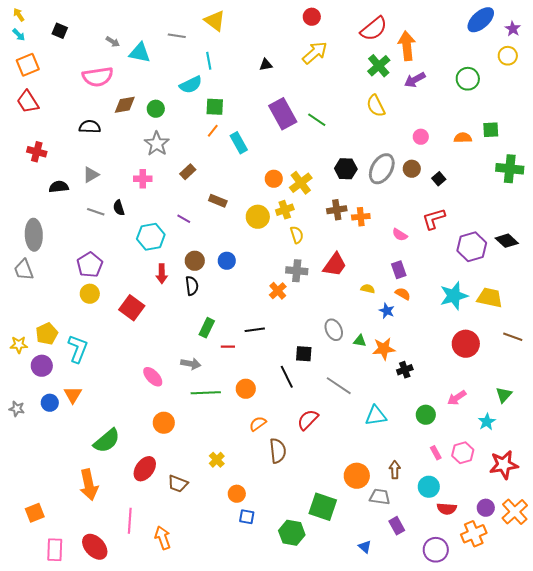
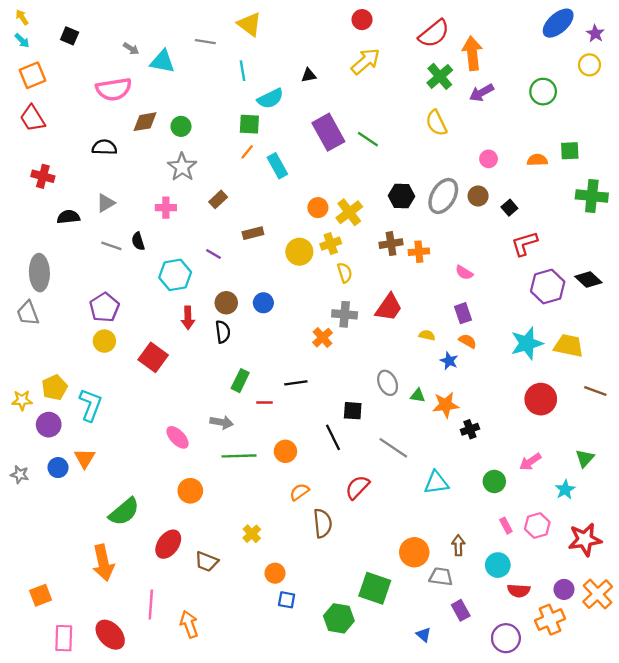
cyan semicircle: (191, 85) -> (270, 99), moved
brown rectangle: (218, 201) -> (253, 233), turned -36
red L-shape: (434, 219) -> (524, 244), moved

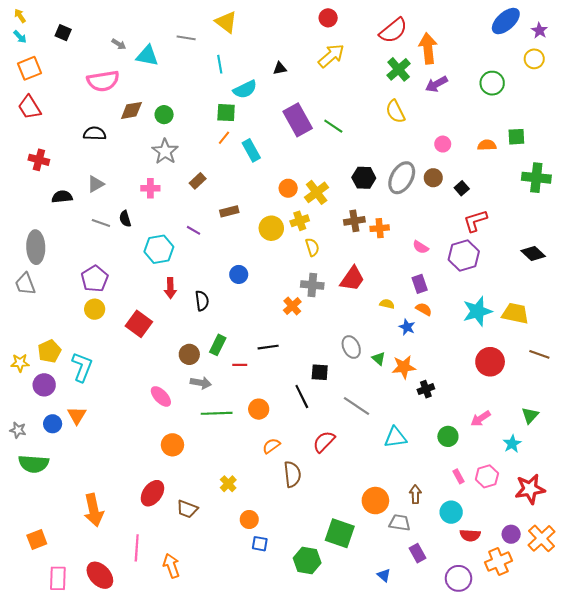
purple hexagon: (548, 287) -> (464, 256), moved
brown circle: (226, 303) -> (189, 354), moved
green triangle: (418, 396) -> (379, 359), turned 32
green semicircle: (124, 512) -> (34, 464), moved, turned 44

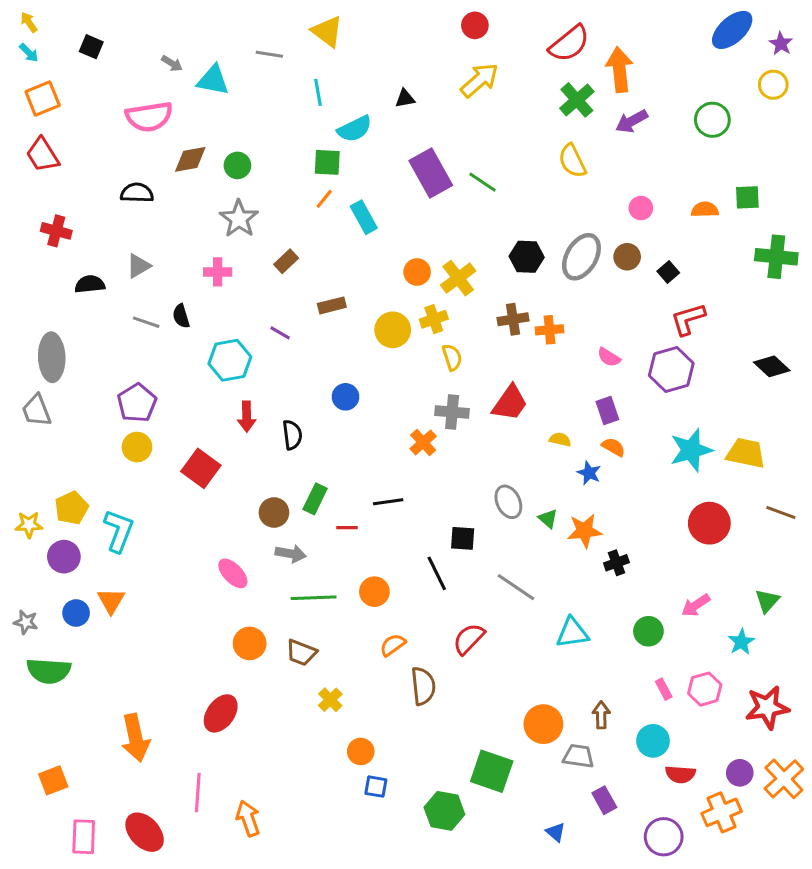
brown trapezoid: (187, 509) -> (301, 653), moved

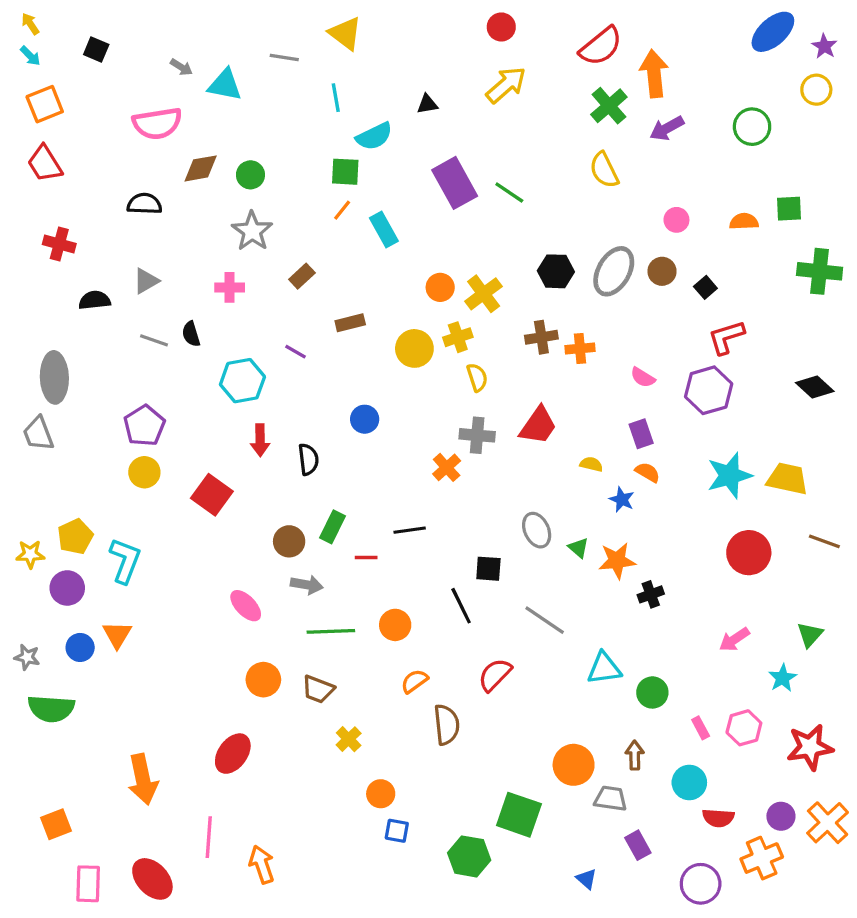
green circle: (648, 631) -> (652, 692), moved

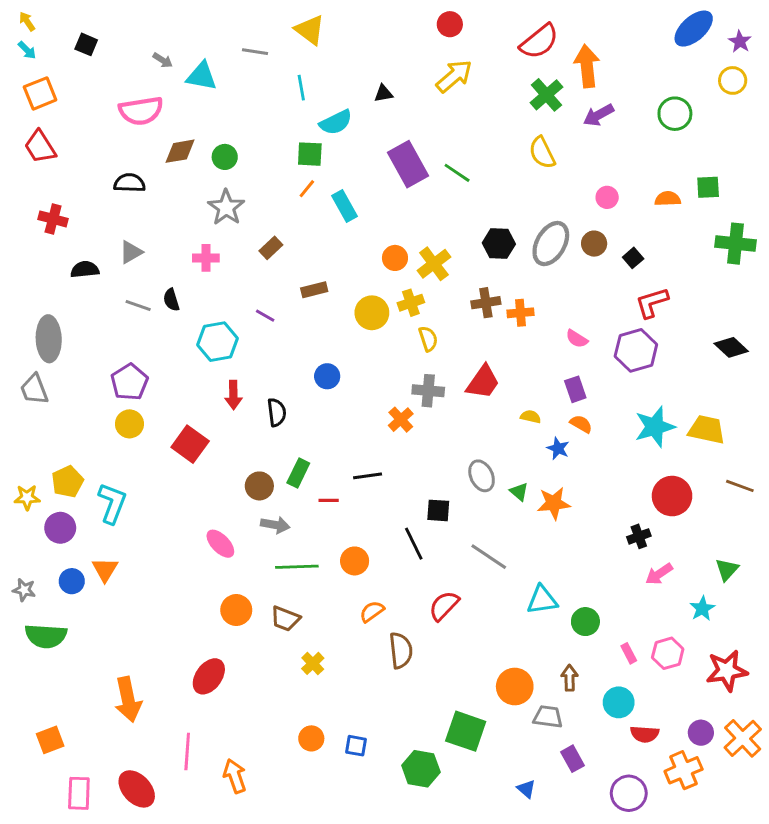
black cross: (651, 594) -> (639, 536), moved
orange circle: (381, 794) -> (311, 738), moved

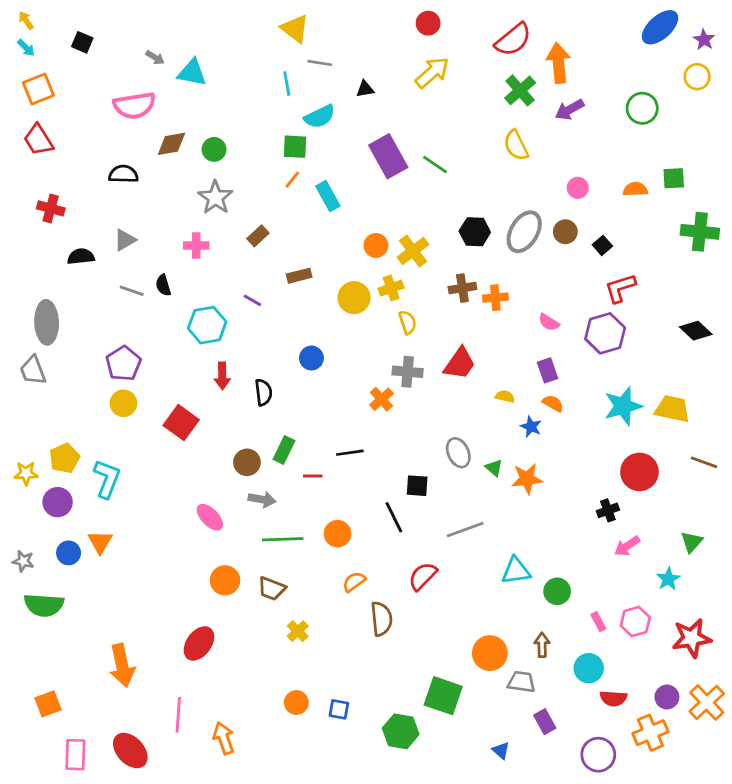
gray line: (255, 52) -> (320, 63), moved
gray line: (489, 557) -> (465, 530), turned -54

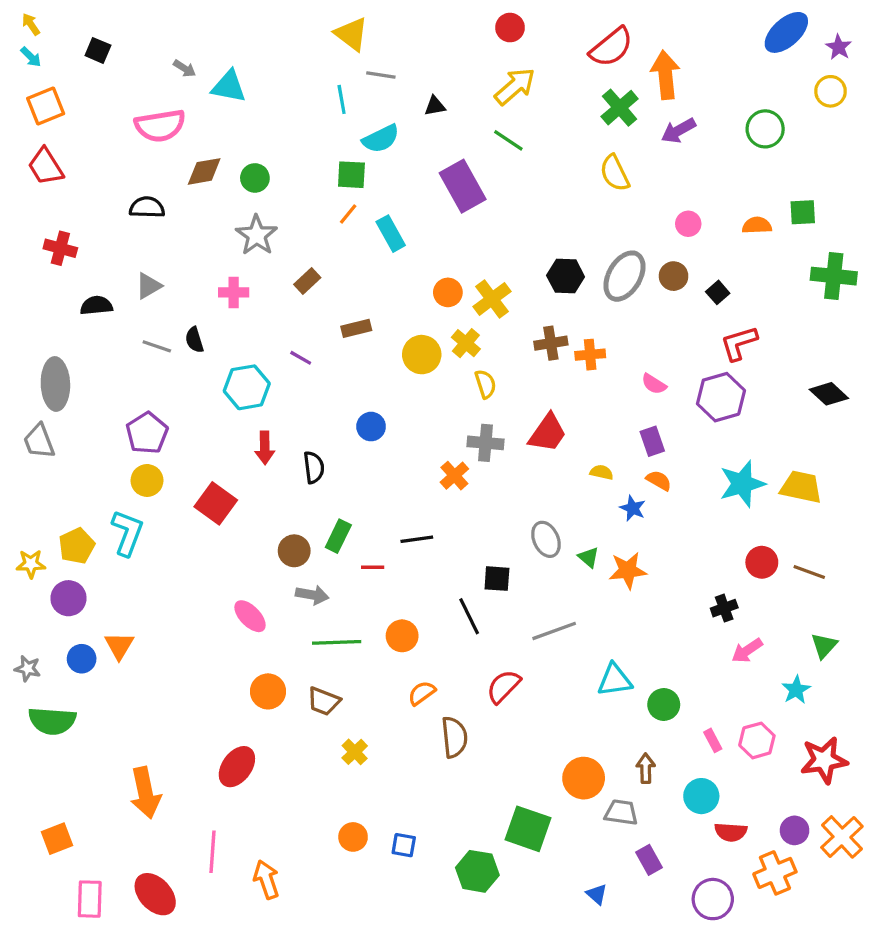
green line: (435, 165) -> (508, 140), moved
yellow cross: (391, 288) -> (466, 343), turned -30
brown line: (704, 462) -> (809, 572), moved
red circle: (639, 472) -> (762, 562), size x0.7
cyan L-shape: (107, 479) -> (127, 533), moved

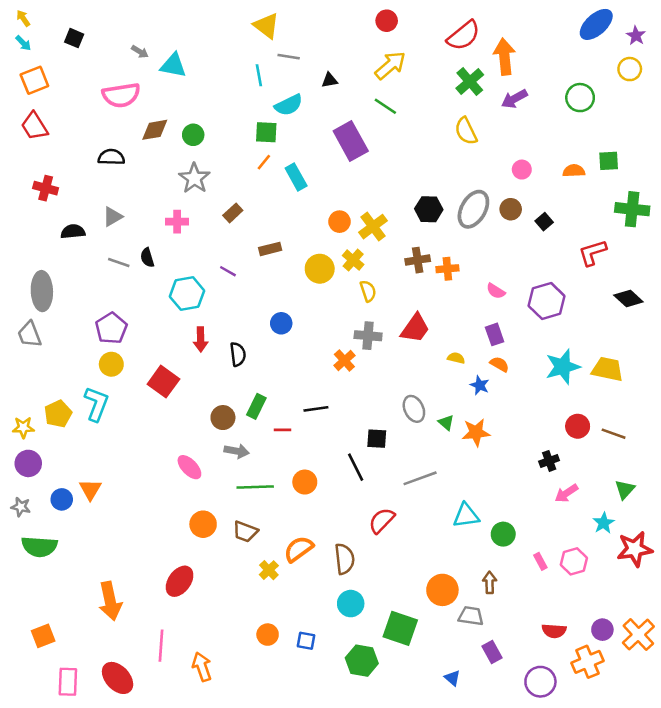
red L-shape: (739, 343) -> (592, 253), moved
purple circle: (69, 598) -> (28, 463), moved
orange semicircle: (422, 693) -> (299, 549), moved, size x1.4
red star: (824, 760) -> (635, 549), moved
cyan circle: (701, 796) -> (351, 604), moved

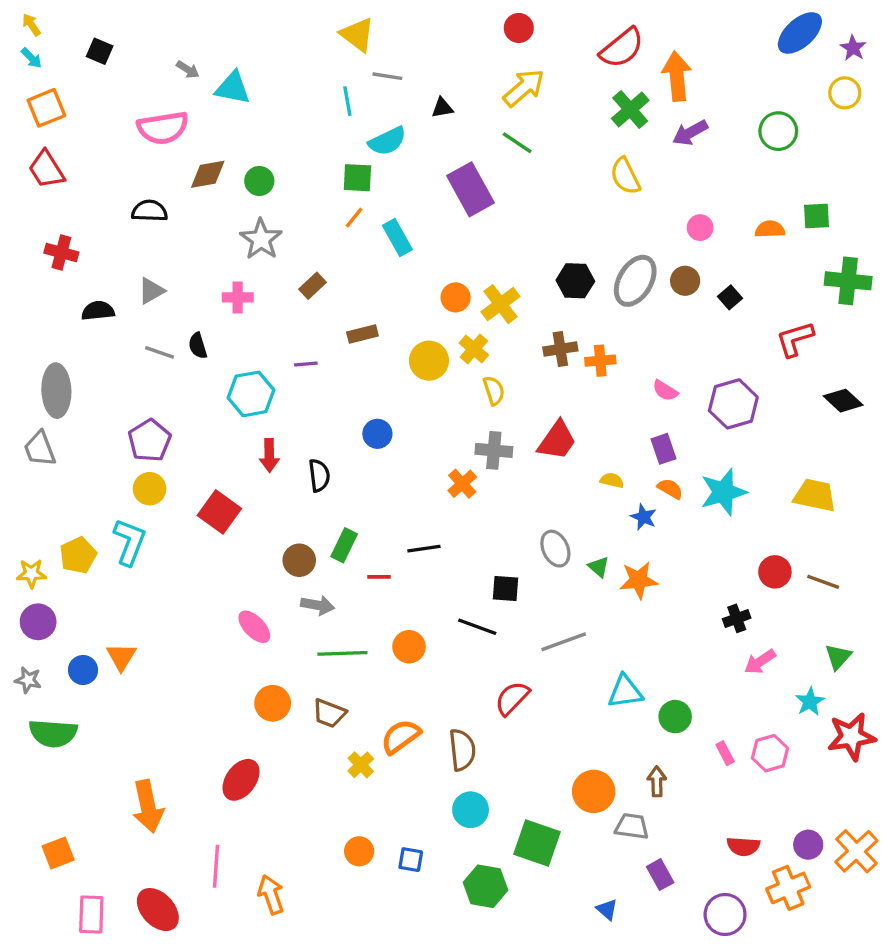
purple line: (228, 271) -> (306, 364), turned -35
cyan star: (563, 367) -> (723, 492), moved
black line: (356, 467) -> (477, 627), turned -44

